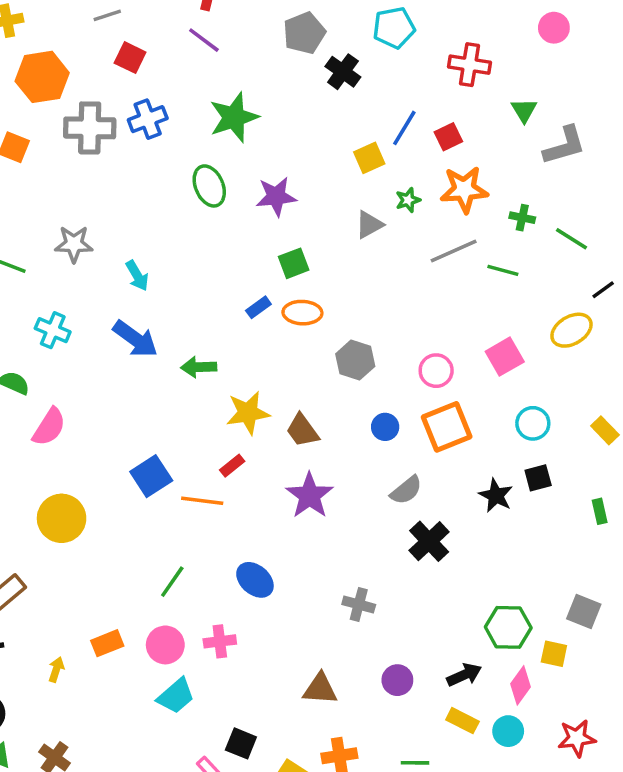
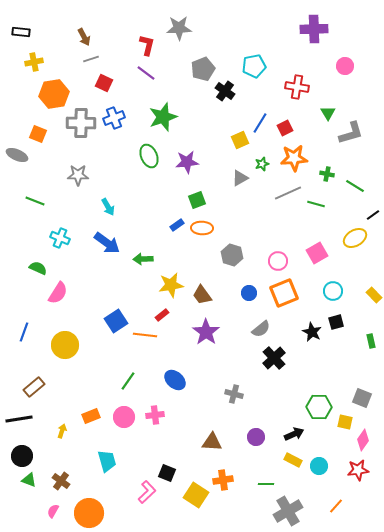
gray star: (74, 244) -> (78, 175), moved
pink diamond: (520, 685) -> (363, 440), moved
cyan trapezoid: (176, 696) -> (107, 461), moved, turned -65

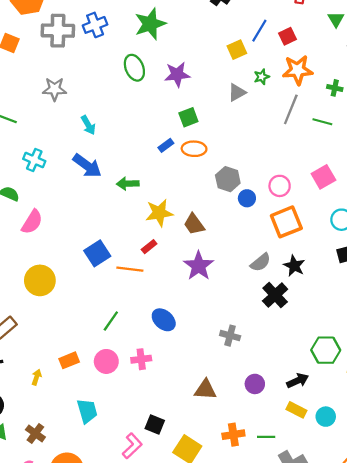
gray line: (288, 193) -> (291, 109), turned -44
blue circle: (249, 293) -> (247, 198), moved
black star: (312, 332) -> (294, 266), moved
orange cross: (223, 480) -> (233, 435), moved

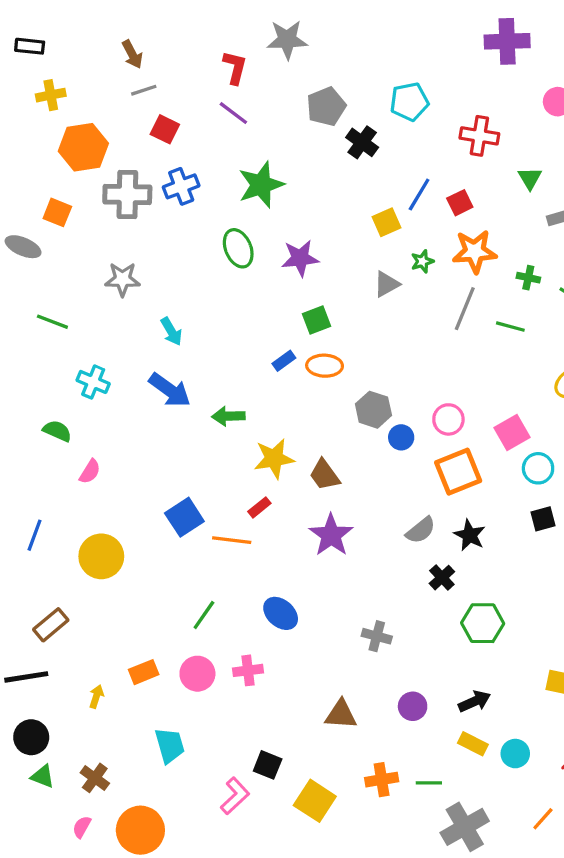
pink square: (323, 177) -> (512, 432), moved
pink semicircle: (32, 222) -> (90, 472), size x0.7
black cross: (275, 295) -> (442, 578), size x0.7
green hexagon: (326, 350) -> (483, 623), moved

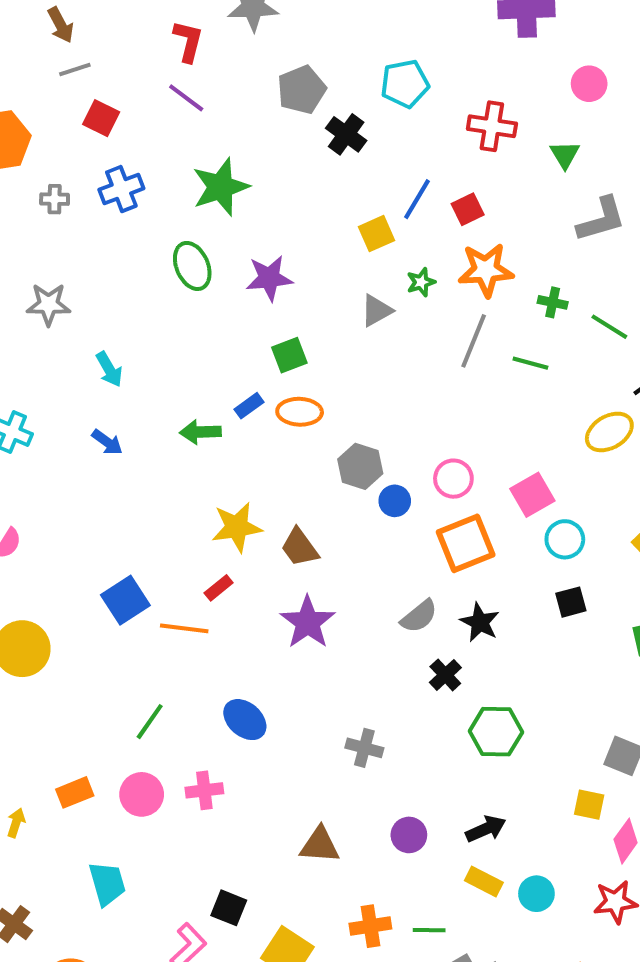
green triangle: (530, 178) -> (565, 155), moved
gray cross: (127, 195) -> (55, 199), size x0.5
blue arrow: (170, 390) -> (107, 442), size x0.6
green arrow: (228, 416) -> (200, 432), moved

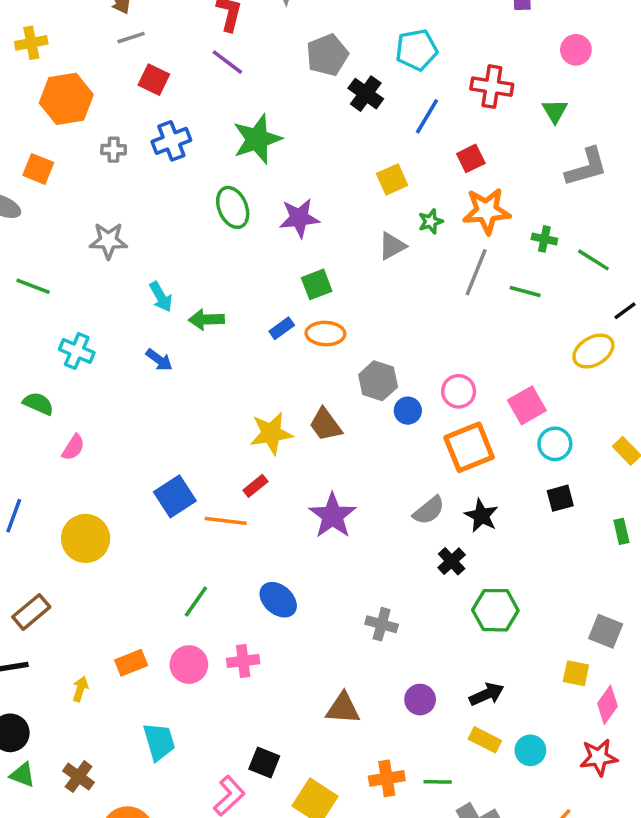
blue line: (417, 199) -> (427, 116), moved
green arrow: (200, 432) -> (206, 320), moved
brown trapezoid: (300, 547) -> (325, 425), moved

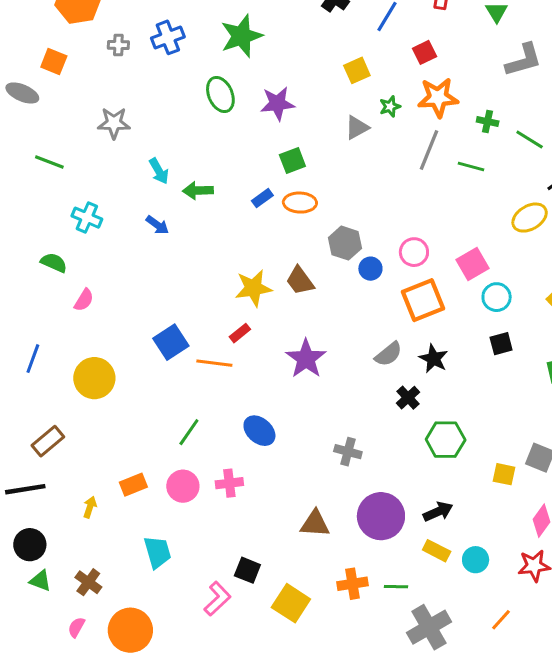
yellow square: (576, 673) -> (504, 474), moved
purple circle: (420, 700) -> (381, 516), size x1.8

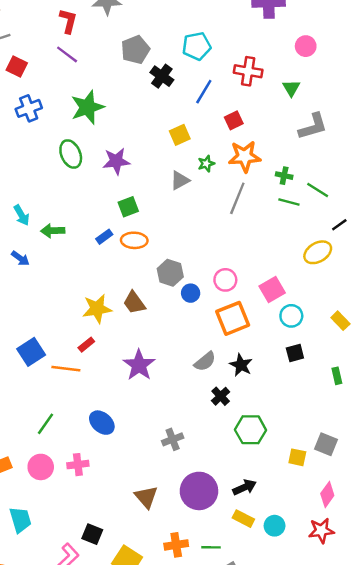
green line: (471, 167) -> (289, 202), moved
gray cross: (348, 452) -> (173, 439), turned -36
brown triangle: (315, 524) -> (146, 497), turned 45

